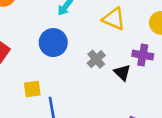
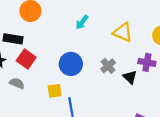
blue circle: (53, 43) -> (71, 64), moved

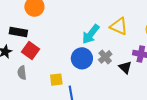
cyan arrow: (82, 22) -> (91, 34), moved, size x1.5
blue circle: (71, 64) -> (82, 58), moved
gray semicircle: (17, 83) -> (22, 73), turned -120

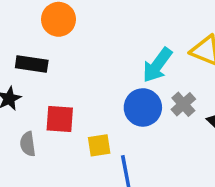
red square: (30, 50) -> (60, 119), moved, turned -30
gray semicircle: (22, 73) -> (28, 144), moved

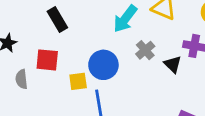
black rectangle: (32, 64) -> (57, 20), moved, turned 50
blue circle: (143, 107) -> (103, 65), moved

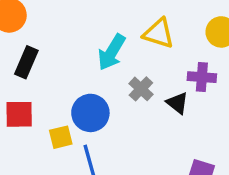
black rectangle: (57, 20) -> (26, 62), turned 60

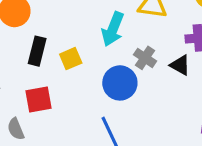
blue circle: (90, 113) -> (120, 83), moved
yellow square: (61, 137) -> (71, 59), moved

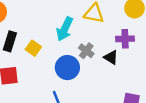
yellow square: (71, 59) -> (33, 48), turned -35

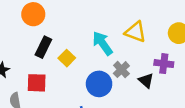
cyan arrow: (65, 29) -> (102, 43), turned 110

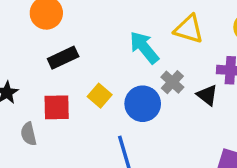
black rectangle: (43, 47) -> (63, 58), turned 42
yellow square: (67, 58) -> (100, 96), moved

